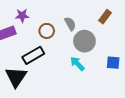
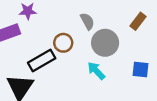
brown rectangle: (105, 17) -> (138, 21), moved
brown circle: (47, 31) -> (63, 43), moved

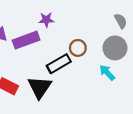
gray semicircle: (87, 21) -> (121, 21), moved

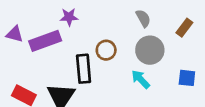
gray semicircle: (121, 21) -> (143, 18), moved
black rectangle: (59, 64) -> (84, 69), turned -65

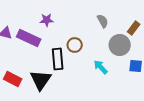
purple rectangle: (45, 41) -> (29, 38), turned 45
gray circle: (150, 50) -> (120, 45), moved

